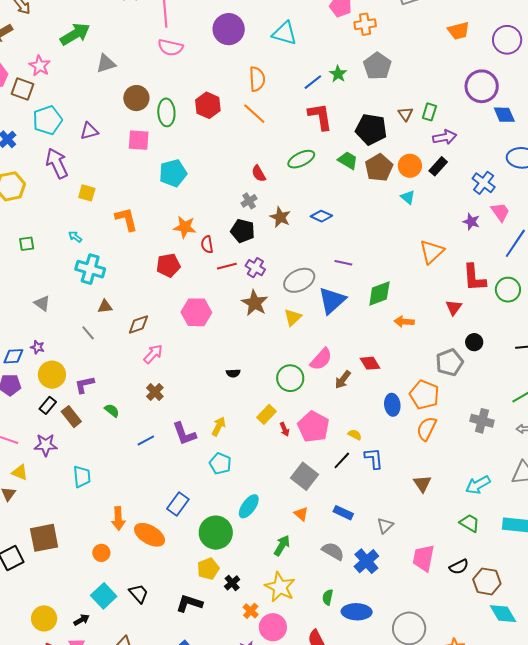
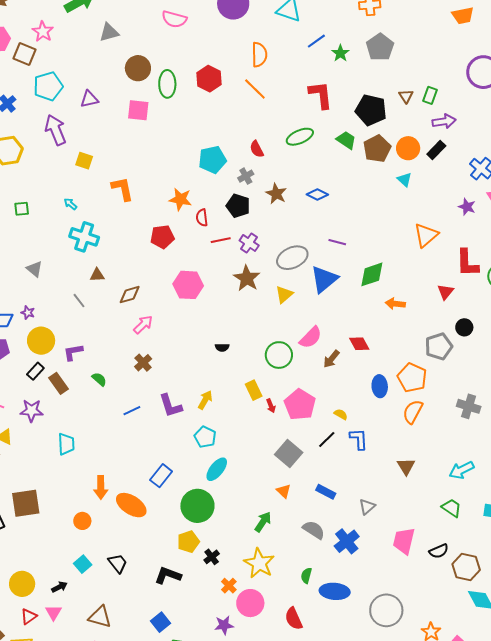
blue line: (313, 82) -> (316, 41), moved
cyan pentagon: (173, 173) -> (212, 160), moved
yellow rectangle: (267, 414) -> (254, 390), turned -72
cyan ellipse: (249, 506) -> (217, 469), moved
cyan square: (104, 596) -> (83, 564), size x0.7

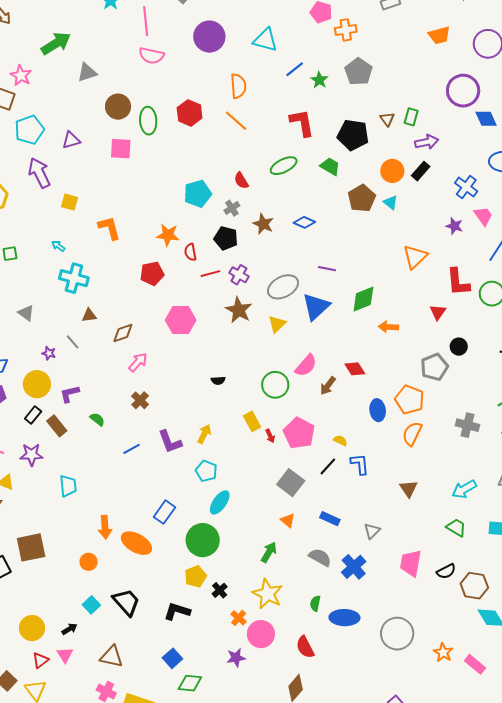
brown pentagon: (377, 149) -> (362, 198), moved
purple star: (28, 313) -> (49, 353), moved
black trapezoid: (118, 563) -> (126, 602), size x1.4

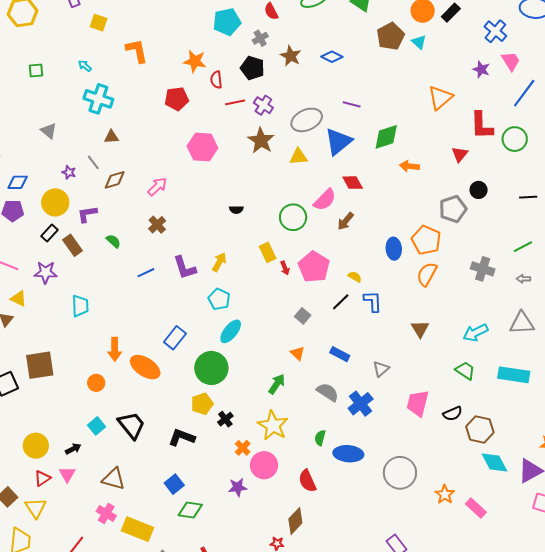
yellow triangle: (277, 324) -> (298, 157), turned 36
brown diamond: (123, 333) -> (115, 180), moved
red diamond: (355, 369) -> (353, 183), moved
gray square: (291, 483) -> (303, 316), size x0.6

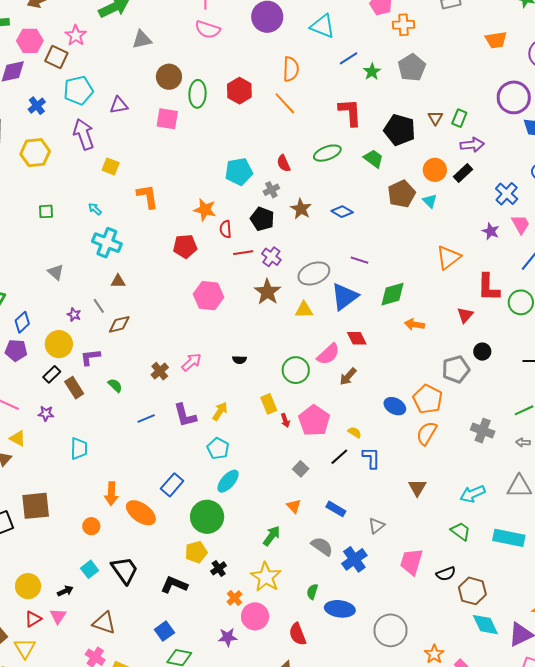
blue diamond: (18, 182) -> (22, 322), turned -45
pink arrow: (157, 187) -> (191, 362), moved
blue ellipse: (394, 249) -> (395, 406), turned -60
purple star: (46, 272) -> (46, 413), size x0.7

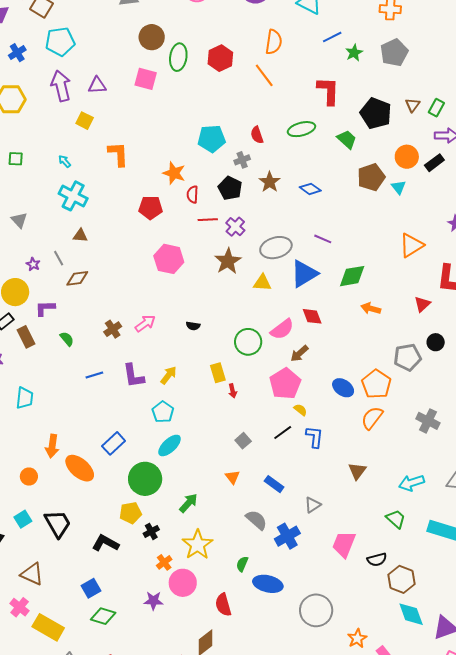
purple triangle: (119, 105) -> (97, 85), moved
pink pentagon: (314, 421) -> (285, 384), moved
green arrow: (272, 536) -> (188, 503), moved

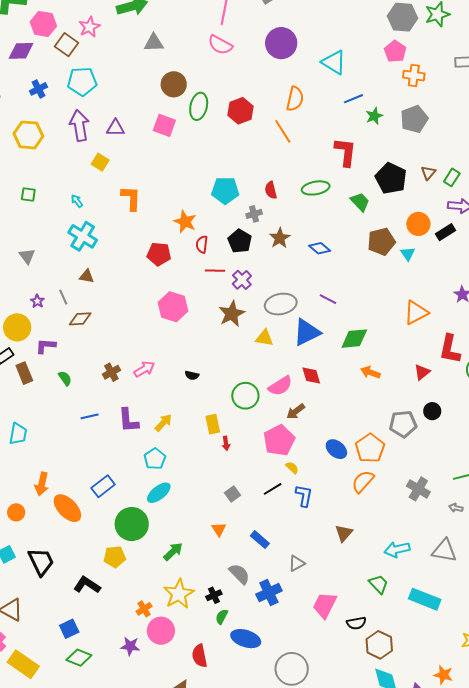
black cross: (151, 531) -> (214, 595), moved

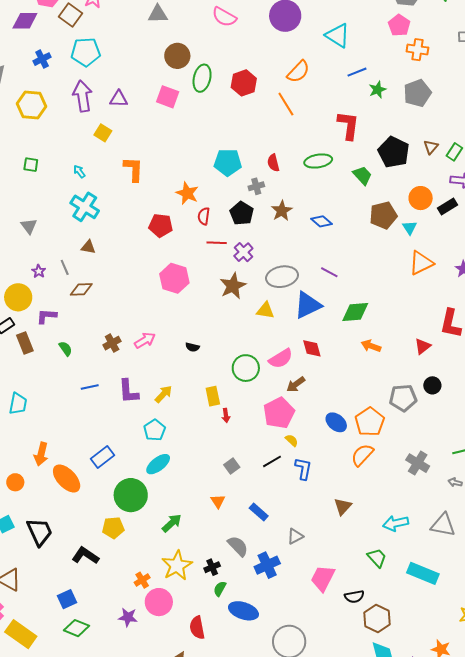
orange semicircle: (295, 99) -> (298, 72), turned 30
orange triangle: (416, 313) -> (421, 263), moved

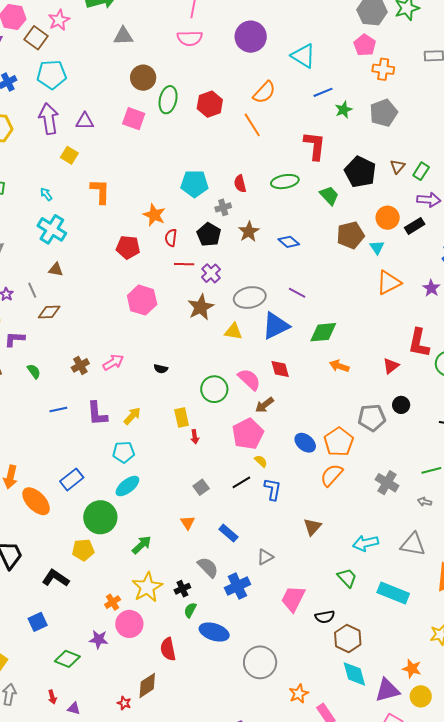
pink semicircle: (224, 17) -> (190, 38), turned -30
pink semicircle: (281, 359) -> (249, 379), turned -105
cyan pentagon: (155, 430) -> (124, 452), turned 30
green diamond: (77, 628) -> (67, 659), moved

